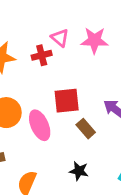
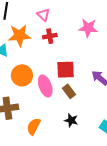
pink triangle: (60, 38) -> (43, 15), moved
brown rectangle: (86, 129) -> (69, 91), moved

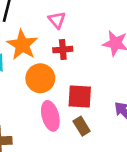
orange star: (20, 35) -> (22, 45), turned 30
orange circle: (22, 75) -> (40, 78), moved

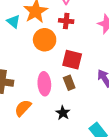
pink ellipse: (50, 116) -> (44, 84), moved

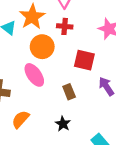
red square: (72, 60) -> (84, 60), moved
pink ellipse: (44, 84) -> (34, 75), moved, turned -30

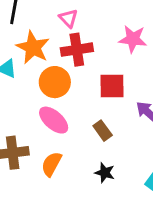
red cross: (65, 26) -> (77, 50), size x1.5
orange semicircle: (20, 119) -> (51, 164), moved

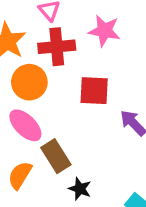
pink star: (133, 39) -> (104, 31), moved
brown rectangle: (103, 131) -> (56, 156), moved, size x1.4

